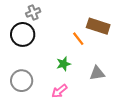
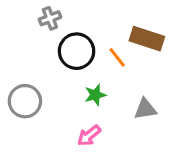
black circle: (23, 34) -> (77, 51), moved
gray circle: (22, 81) -> (25, 101), moved

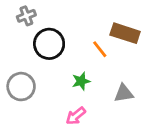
gray cross: (50, 18) -> (26, 16), moved
black circle: (77, 51) -> (49, 44), moved

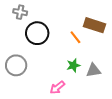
gray cross: (26, 16) -> (20, 12), turned 32
green star: (81, 81) -> (73, 65), moved

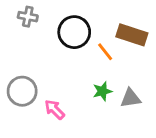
black circle: (37, 33) -> (74, 32), moved
pink arrow: (57, 87) -> (55, 109), moved, turned 84

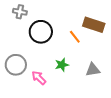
black circle: (74, 32) -> (41, 32), moved
green star: (102, 91) -> (62, 65), moved

